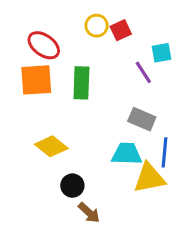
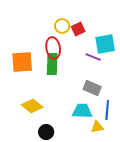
red ellipse: (44, 45) -> (53, 48), moved, turned 45
cyan square: (161, 53) -> (105, 44), size x1.5
purple line: (143, 72) -> (93, 57), turned -35
yellow triangle: (149, 178) -> (97, 127), size x0.6

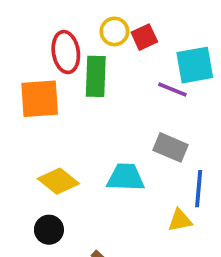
red ellipse: (53, 48) -> (66, 52), moved
green rectangle: (52, 64) -> (96, 76), moved
cyan trapezoid: (82, 111) -> (126, 177), moved
black circle: (46, 132) -> (49, 230), moved

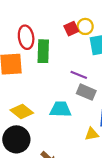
yellow circle: (114, 31) -> (85, 26), moved
purple line: (172, 89) -> (79, 75), moved
black circle: (49, 230) -> (16, 139), size x1.6

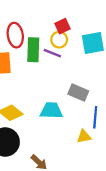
yellow circle: (85, 26) -> (59, 40), moved
purple line: (79, 75) -> (52, 53), moved

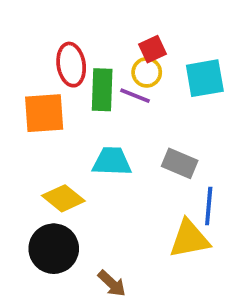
cyan trapezoid: (51, 110) -> (112, 161), moved
yellow triangle: (84, 136) -> (189, 239), size x1.6

